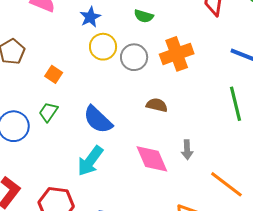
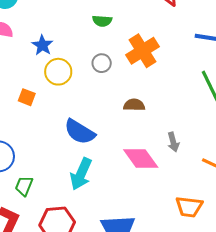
blue star: (90, 17) -> (42, 45), moved
yellow circle: (103, 47) -> (58, 72), moved
gray circle: (134, 57) -> (102, 63), size x0.7
green trapezoid: (48, 112) -> (24, 186), moved

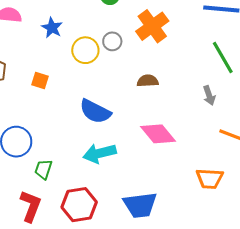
yellow circle: (58, 72) -> (85, 50), moved
gray arrow: (173, 142) -> (209, 95), moved
cyan arrow: (81, 174) -> (100, 153), turned 56

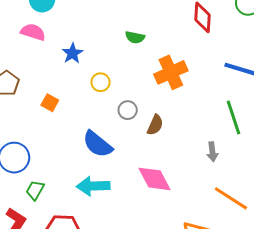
gray circle: (112, 41) -> (128, 110), moved
yellow circle: (85, 50) -> (101, 82), size x0.7
brown semicircle: (148, 81) -> (155, 125), turned 105

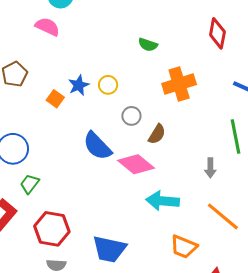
blue star: (72, 53) -> (79, 85), moved
pink diamond: (154, 179) -> (136, 164), moved, turned -30
cyan arrow: (93, 186) -> (163, 201), moved

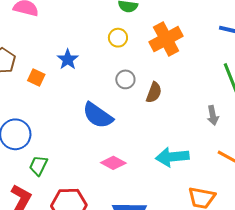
yellow circle: (108, 85) -> (118, 38), moved
orange square: (55, 99) -> (36, 78), moved
pink diamond: (136, 164) -> (113, 163), moved, size x0.7

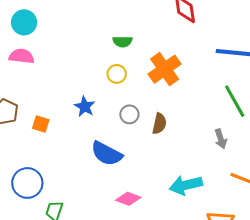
blue star: (68, 59) -> (85, 107), moved

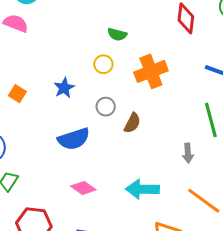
blue semicircle: (107, 154) -> (74, 139), turned -60

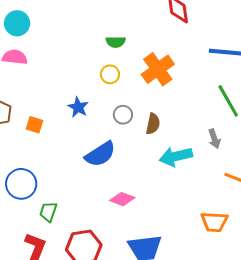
cyan arrow: (142, 189) -> (176, 156), moved

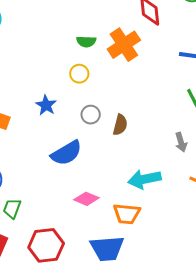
orange cross: (158, 69) -> (124, 45), moved
cyan arrow: (176, 156) -> (144, 179), moved
orange trapezoid: (214, 222) -> (127, 214), moved

